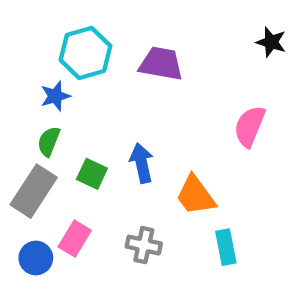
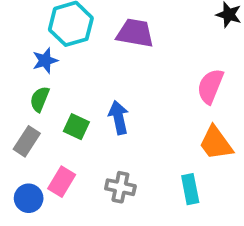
gray rectangle: (34, 191) -> (27, 141), size x0.7
orange trapezoid: (196, 195) -> (216, 143), moved

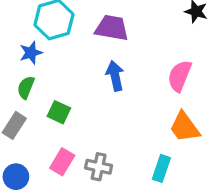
blue arrow: (119, 117) -> (115, 76), moved
pink rectangle: (62, 182) -> (62, 162), moved
cyan rectangle: (190, 189) -> (161, 168), turned 30

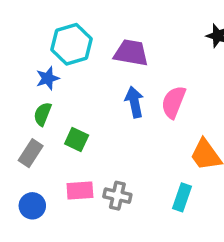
pink semicircle: (180, 76) -> (174, 102), moved
pink rectangle: (62, 162) -> (80, 191), turned 55

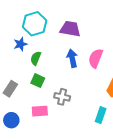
green semicircle: (43, 114) -> (36, 58), moved
gray cross: (117, 196) -> (62, 97), moved

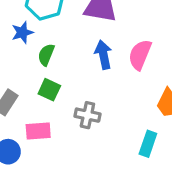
pink rectangle: (40, 111) -> (38, 131), moved

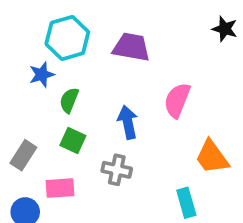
blue arrow: (103, 55) -> (128, 122), moved
cyan rectangle: (148, 144) -> (186, 203), turned -35

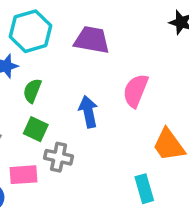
gray cross: (117, 170) -> (59, 157), moved

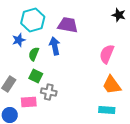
pink semicircle: (136, 91) -> (107, 54), moved
blue arrow: (88, 112) -> (55, 46), moved
cyan rectangle: (144, 189) -> (107, 110), moved, turned -70

